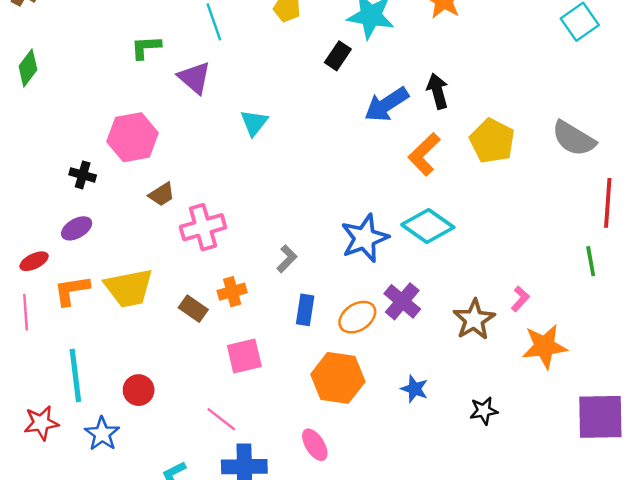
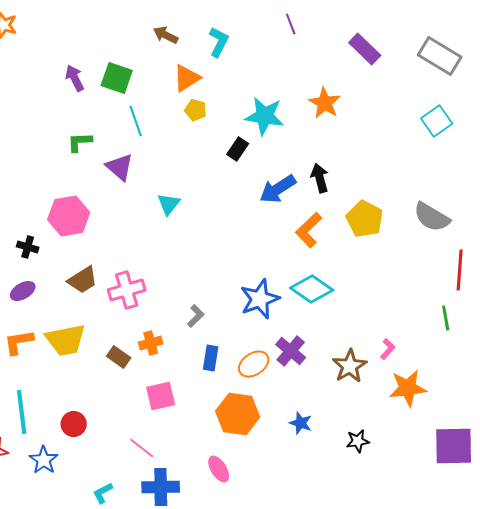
brown trapezoid: (162, 194) -> (83, 280), moved, size x1.4

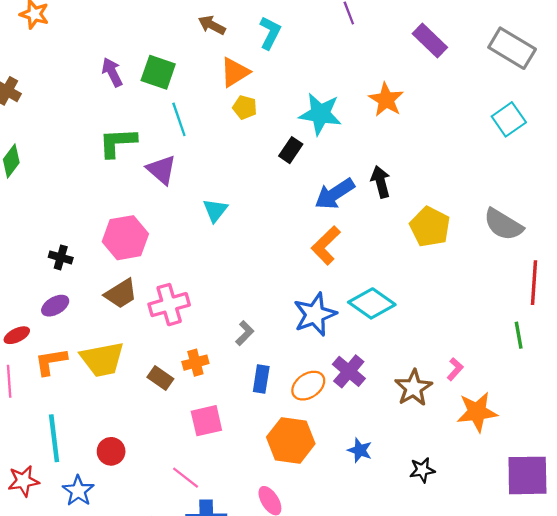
green L-shape: (80, 142) -> (118, 142), size x1.4
pink hexagon: (69, 216) -> (125, 238), moved
orange L-shape: (309, 230) -> (326, 245), moved

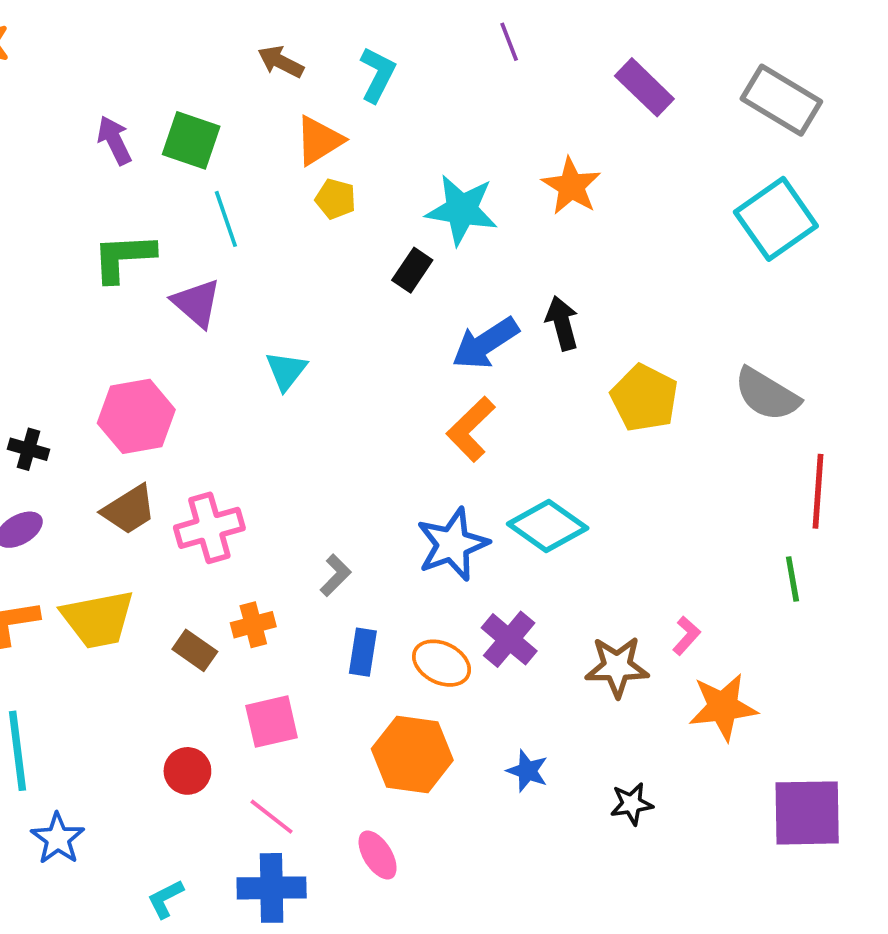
cyan square: (509, 119) -> (776, 219), size x1.4
orange ellipse: (308, 386) -> (442, 663), turned 60
brown star: (413, 388) -> (617, 667), turned 30
red circle: (111, 451) -> (187, 771), moved
pink line: (186, 478) -> (272, 817), moved

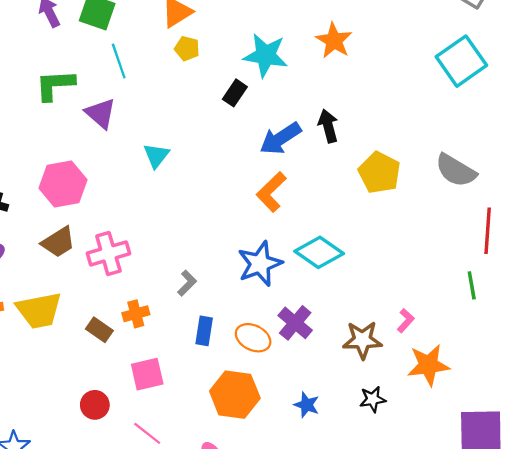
black star: (632, 804) -> (373, 399), moved

